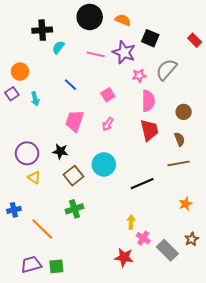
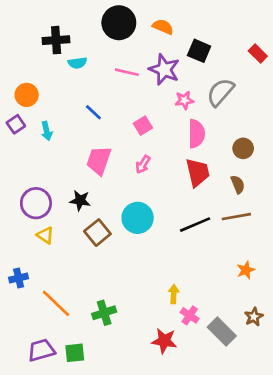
cyan semicircle: (58, 47) -> (77, 63), turned -136
black line: (142, 184) -> (195, 225), moved
green cross: (75, 209) -> (104, 313), moved

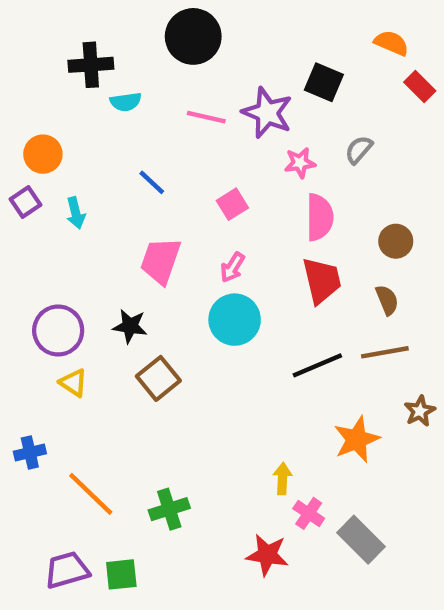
orange semicircle: (163, 27) -> (391, 43), moved
gray semicircle: (220, 92) -> (359, 150), size x0.6
cyan circle: (138, 218) -> (235, 320), moved
orange star: (246, 270) -> (357, 439), moved, size x1.5
brown star: (254, 317) -> (420, 411), moved

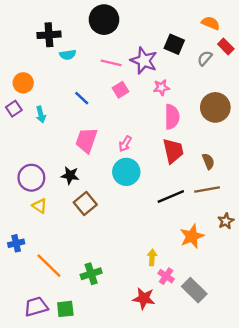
gray semicircle: (359, 150) -> (205, 58), moved
pink square: (232, 204) -> (120, 90), moved
brown circle: (396, 241) -> (215, 107), moved, size x1.6

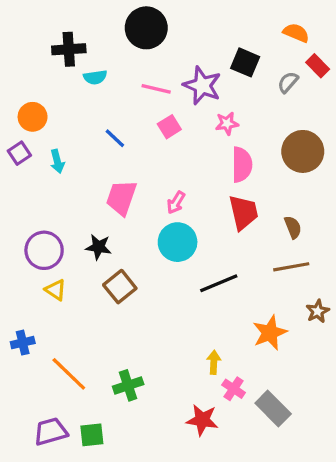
black line: (171, 196) -> (219, 283), moved

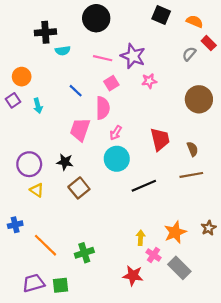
black square: (245, 62) -> (161, 15), moved
pink semicircle: (242, 165) -> (103, 108), moved
brown star: (318, 311) -> (209, 228), moved
orange star: (270, 333) -> (175, 232), moved

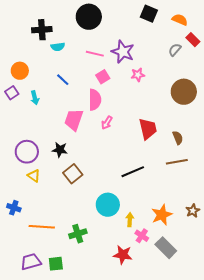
blue line: (76, 91) -> (63, 80), moved
cyan circle: (117, 159) -> (108, 205), moved
blue cross: (15, 225) -> (14, 208), turned 32
orange line: (45, 245) -> (42, 227), turned -40

